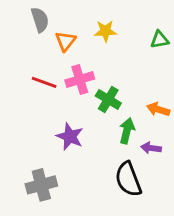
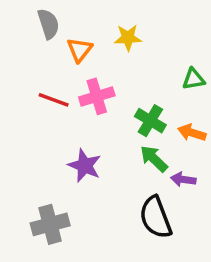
green triangle: (160, 40) -> (194, 79), moved
green cross: (108, 99) -> (150, 121), moved
green arrow: (127, 131) -> (154, 159), turned -60

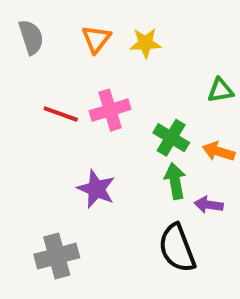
gray semicircle: (48, 24) -> (31, 37), moved
orange triangle: (79, 50) -> (96, 39), moved
green arrow: (154, 159) -> (175, 181), turned 36

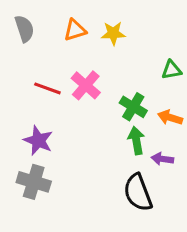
orange triangle: (96, 39) -> (75, 30), turned 35
pink cross: (110, 110) -> (86, 85), turned -32
purple star: (96, 189) -> (38, 141), moved
gray cross: (57, 256) -> (34, 182), moved, turned 32

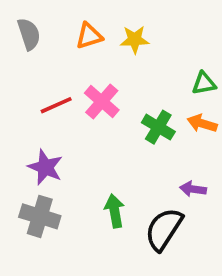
red line: (47, 88) -> (56, 105), turned -44
orange arrow: (170, 118) -> (202, 123), moved
green arrow: (136, 141) -> (115, 211), moved
black semicircle: (138, 193) -> (164, 229), turned 54

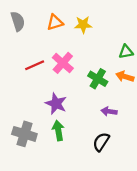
purple star: (45, 167) -> (56, 104), moved
purple arrow: (193, 189) -> (109, 111), moved
green arrow: (115, 211) -> (58, 131), moved
black semicircle: (164, 229) -> (101, 142), size x0.7

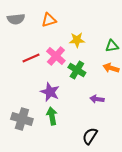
gray semicircle: (18, 21) -> (16, 19), turned 102
yellow star: (83, 25) -> (77, 40), moved
green cross: (98, 79) -> (77, 70), moved
black semicircle: (101, 142) -> (90, 136), moved

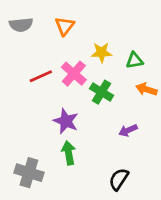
orange triangle: (49, 20) -> (65, 26), turned -35
green triangle: (112, 46) -> (135, 60), moved
purple arrow: (97, 99) -> (128, 130), turned -32
gray cross: (22, 119) -> (29, 173), moved

